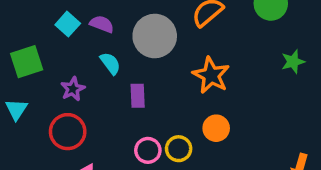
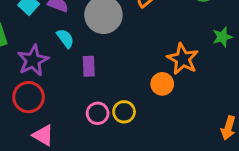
orange star: (211, 75) -> (183, 59), moved
purple star: (73, 89) -> (33, 60), size x1.5
orange circle: (216, 128) -> (162, 84), moved

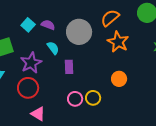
orange star: (183, 59) -> (118, 42), moved

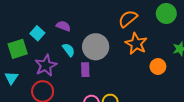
cyan square: (28, 25) -> (37, 33), moved
gray circle: (79, 32) -> (96, 47), moved
orange circle: (119, 79) -> (158, 67), moved

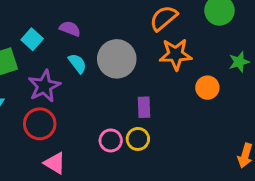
orange star: (136, 44) -> (176, 54), turned -30
purple rectangle: (85, 70) -> (144, 107), moved

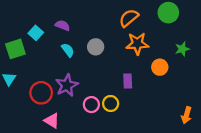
gray circle: (117, 59) -> (96, 47), size x0.6
purple star: (44, 86) -> (67, 85), moved
purple rectangle: (144, 107) -> (128, 81), moved

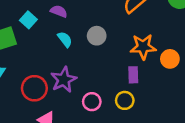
orange star: (137, 44) -> (143, 47), moved
yellow circle: (111, 103) -> (125, 100), moved

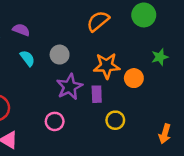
purple star: (64, 80) -> (69, 87), moved
yellow circle: (125, 100) -> (115, 120), moved

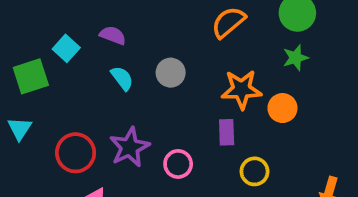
green star: (160, 57) -> (296, 58), moved
purple star: (69, 87) -> (130, 147), moved
pink circle: (55, 121) -> (178, 164), moved

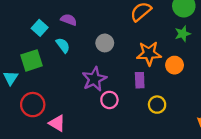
green square: (31, 76) -> (32, 60), moved
cyan semicircle: (122, 78) -> (63, 45), moved
purple star: (130, 147) -> (94, 79), moved
red circle: (76, 153) -> (33, 105), moved

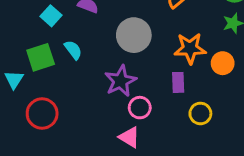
gray circle: (105, 43) -> (134, 35), size x1.5
cyan semicircle: (63, 45) -> (73, 50), moved
pink triangle: (57, 123) -> (129, 137), moved

